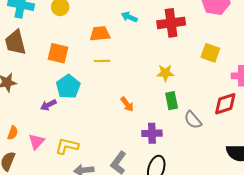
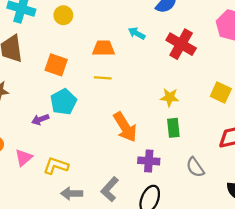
red cross: (171, 23) -> (181, 44), turned 32
yellow square: (210, 53) -> (221, 92), moved
orange arrow: (127, 104) -> (125, 127), size x1.8
gray semicircle: (193, 120) -> (195, 167), moved

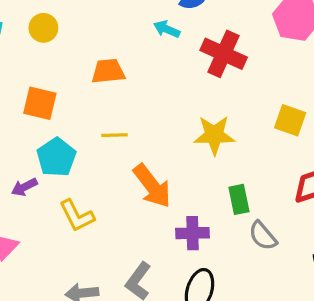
cyan arrow: (137, 33) -> (167, 29), moved
yellow line: (103, 78) -> (115, 135), moved
yellow star: (170, 97) -> (214, 135), size x1.4
green rectangle: (173, 128) -> (239, 199), moved
yellow L-shape: (56, 166) -> (77, 216), moved, turned -130

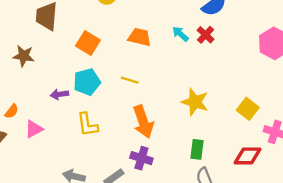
cyan arrow: (167, 29) -> (180, 34), moved
red cross: (224, 54) -> (206, 35), moved, size x0.6
purple cross: (193, 233) -> (141, 158), moved

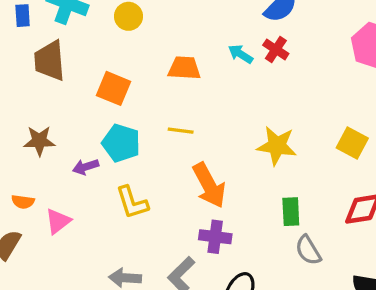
brown star: (24, 56) -> (39, 141), moved
cyan pentagon: (87, 82) -> (121, 143), turned -30
orange semicircle: (12, 111) -> (23, 202), turned 70

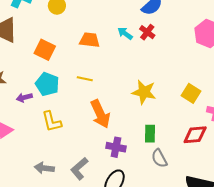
purple cross: (215, 237) -> (116, 147), moved

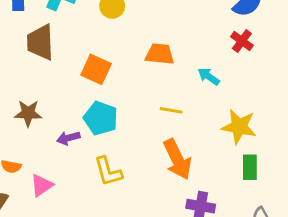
cyan arrow: (125, 34) -> (209, 77), moved
yellow line: (85, 79) -> (171, 110), moved
green rectangle: (150, 134) -> (250, 167), moved

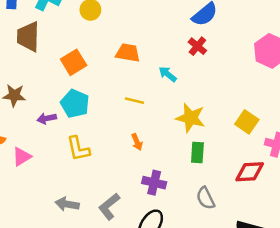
orange square: (96, 69) -> (74, 62), turned 30
orange arrow: (177, 159) -> (137, 142), size x0.5

